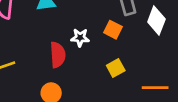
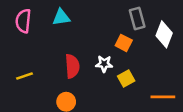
white star: (80, 38) -> (104, 64), moved

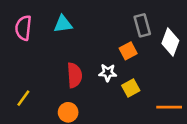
orange square: (124, 43) -> (128, 51), turned 35
yellow line: (24, 76) -> (23, 98), moved, turned -35

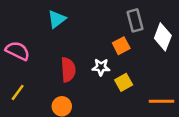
cyan triangle: (63, 24) -> (57, 19), turned -30
pink semicircle: (23, 28) -> (18, 51), moved, turned 110

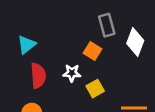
cyan triangle: (57, 19) -> (27, 45), moved
orange square: (121, 46) -> (93, 51), turned -30

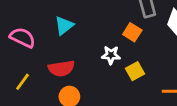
red semicircle: (38, 76) -> (61, 68), moved, turned 85

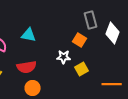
cyan triangle: (64, 26) -> (29, 35), turned 49

